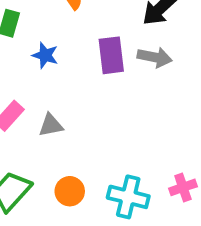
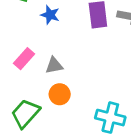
orange circle: (70, 191) -> (60, 94), moved

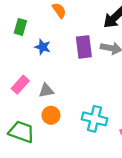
green trapezoid: (25, 113) -> (21, 132), turned 68
cyan cross: (110, 118) -> (95, 119), moved

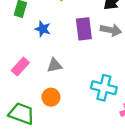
gray triangle: (46, 91) -> (54, 65), moved
cyan cross: (95, 119) -> (104, 88), moved

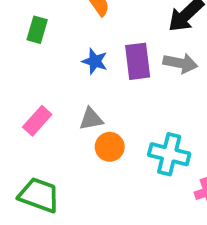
blue star: (43, 29) -> (95, 61), moved
orange circle: (51, 97) -> (110, 147), moved

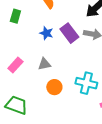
purple rectangle: (138, 61) -> (69, 33), turned -30
orange circle: (110, 147) -> (54, 87), moved

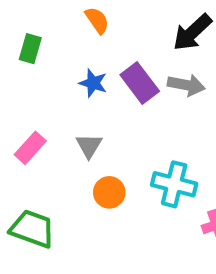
gray triangle: (44, 64) -> (89, 146), turned -48

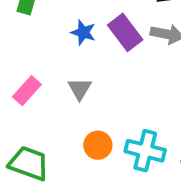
cyan cross: (174, 184) -> (145, 151), moved
orange circle: (109, 192) -> (98, 145), moved

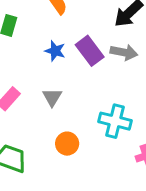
cyan cross: (145, 151) -> (115, 121), moved

